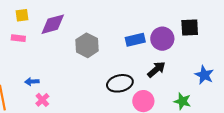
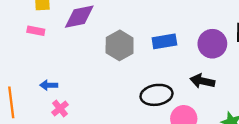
blue rectangle: (135, 40) -> (164, 41), moved
black arrow: (156, 69) -> (202, 81), turned -132

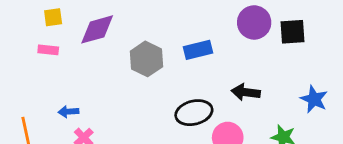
purple circle: (212, 44) -> (254, 22), moved

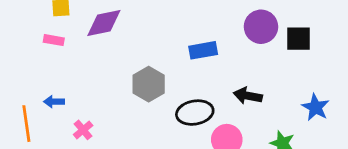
gray hexagon: (146, 59) -> (149, 84), moved
blue arrow: (68, 112) -> (54, 102), moved

